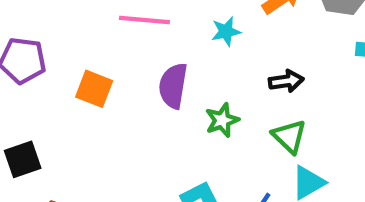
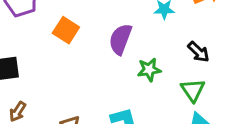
black arrow: (286, 81) -> (198, 52), turned 40

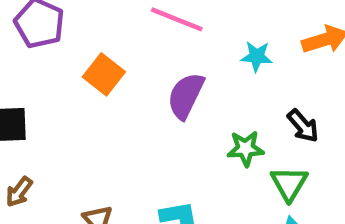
green star: (149, 70) -> (245, 149), moved

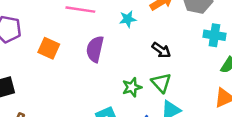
green star: (245, 149) -> (132, 87), moved

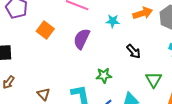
green triangle: (161, 83) -> (154, 80), moved

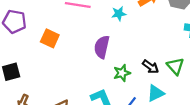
purple semicircle: (82, 39) -> (102, 47), moved
black arrow: (134, 51) -> (151, 67), moved

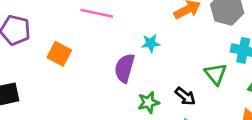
cyan star: (119, 14) -> (151, 43), moved
green triangle: (175, 66) -> (216, 74), moved

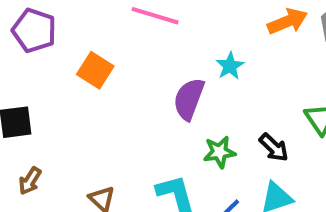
cyan star: (151, 43) -> (230, 66), turned -30

